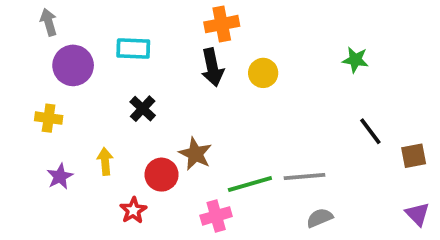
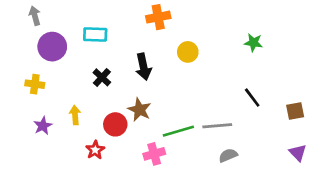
black arrow: (212, 67) -> (143, 67), moved
black line: (370, 131) -> (252, 98), moved

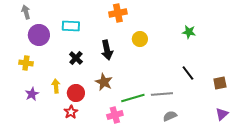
red circle: (115, 124) -> (76, 93), moved
purple triangle: (298, 153) -> (222, 114), turned 32

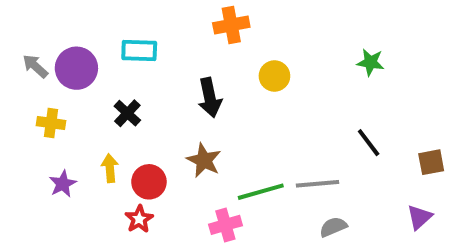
gray arrow: (26, 12) -> (35, 66), moved, turned -32
black cross: (76, 58) -> (127, 113), moved
purple triangle: (222, 114) -> (419, 217), moved

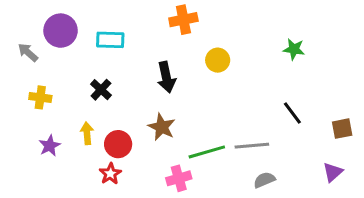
purple circle: (76, 68) -> (61, 31), moved

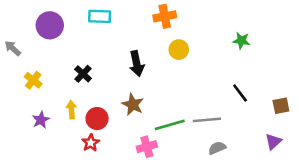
orange cross: (183, 20) -> (165, 16), moved
cyan rectangle: (110, 40) -> (100, 16), moved
gray arrow: (28, 52) -> (13, 48), moved
yellow cross: (40, 97) -> (33, 80), turned 30

